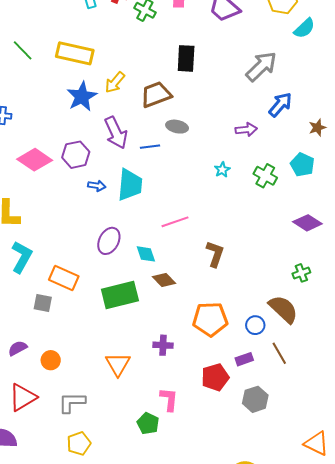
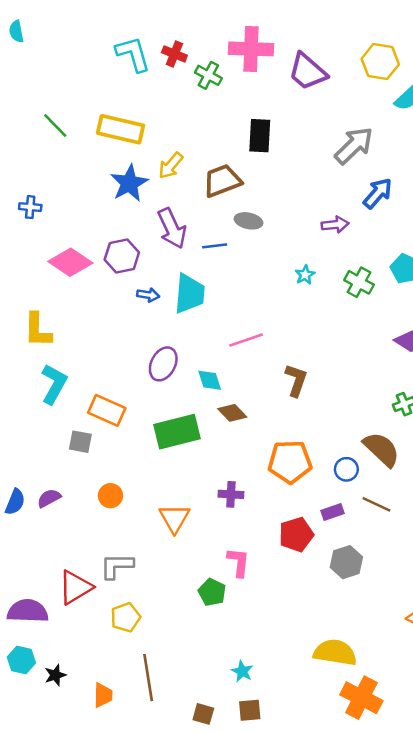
brown line: (279, 353) -> (376, 504), turned -35
orange circle: (51, 360) -> (110, 496), moved
red triangle: (23, 397) -> (75, 587), moved

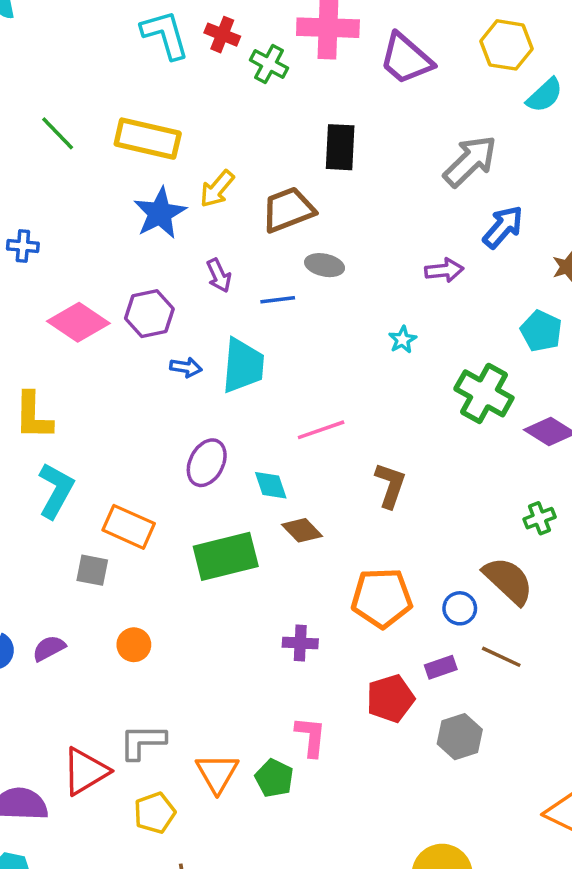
purple arrow: (172, 228) -> (219, 276), size x0.6
green cross: (359, 282) -> (484, 393), moved, size x1.4
orange triangle: (174, 518) -> (217, 773), moved

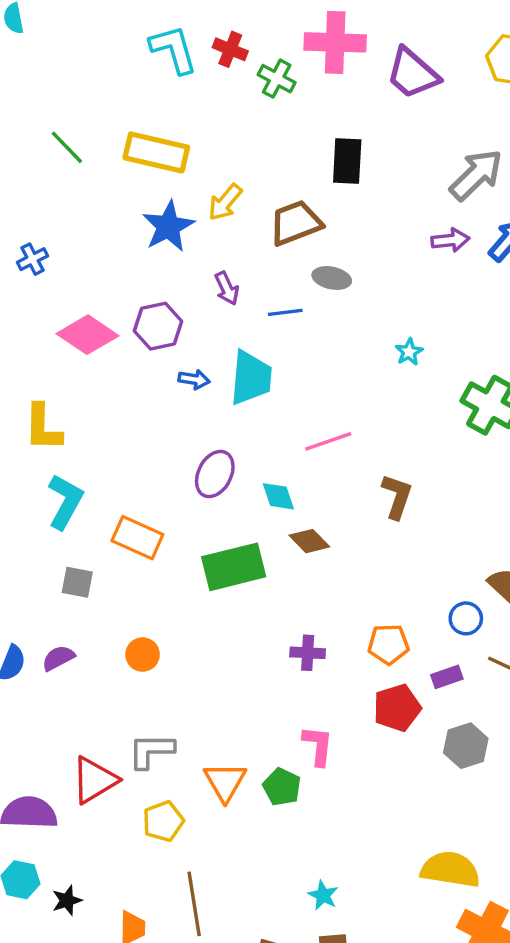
blue cross: (23, 246) -> (33, 259), turned -32
purple arrow: (444, 270) -> (450, 240), moved
gray square: (92, 570) -> (77, 582), moved
orange pentagon: (382, 598) -> (388, 644), moved, size x0.7

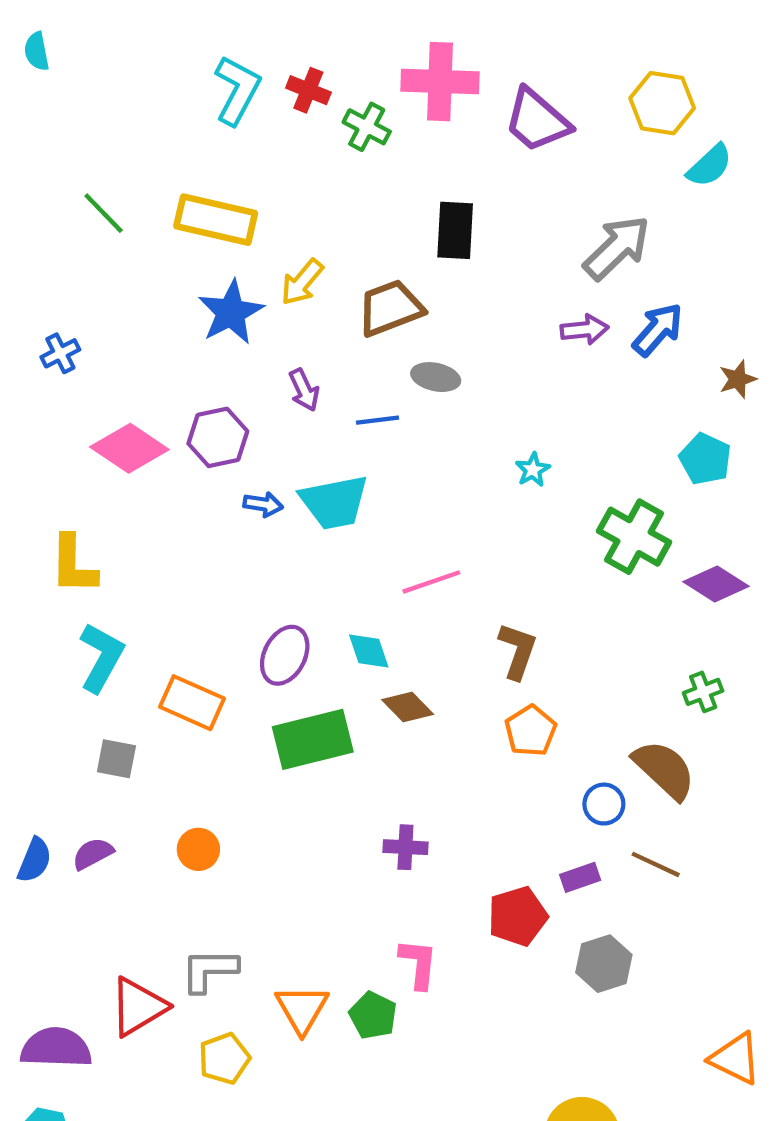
cyan L-shape: (174, 49) -> (237, 90), turned 44
cyan trapezoid: (251, 378) -> (334, 502), turned 74
purple ellipse: (215, 474) -> (285, 655), moved
orange pentagon: (388, 644) -> (531, 731), moved, turned -30

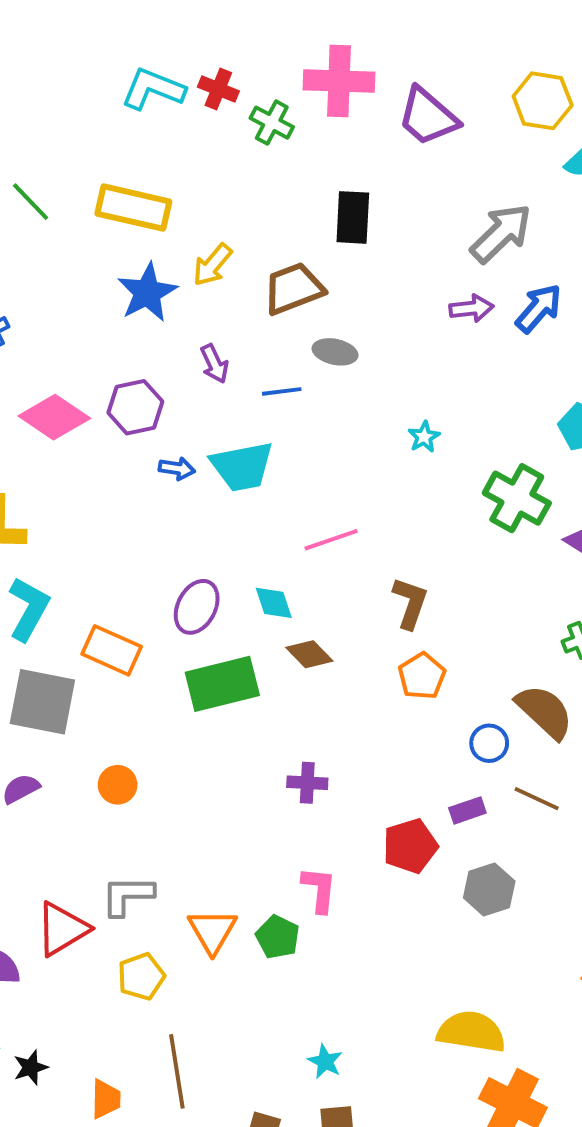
cyan L-shape: (237, 90) -> (153, 89), turned -96
gray square: (116, 759) -> (42, 702), size x1.8

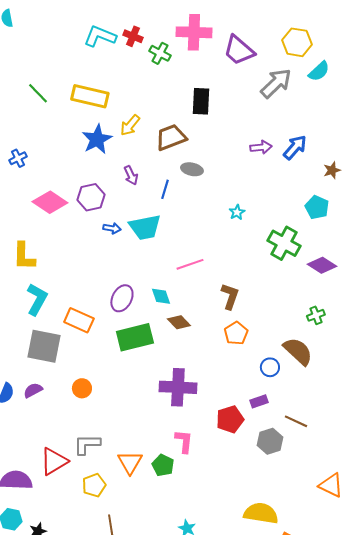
gray arrow: (501, 233) -> (276, 83), moved
blue line: (282, 391) -> (165, 189), turned -66
purple cross: (307, 783) -> (178, 387), size x1.8
brown line: (537, 799) -> (296, 421), moved

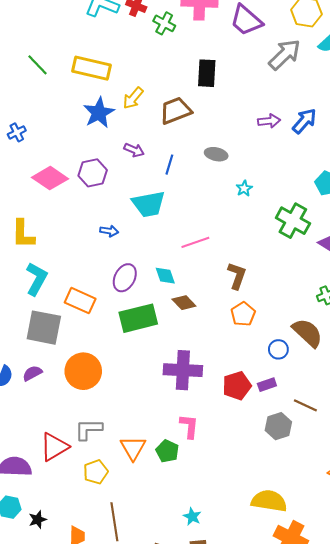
gray ellipse: (192, 169) -> (216, 154), moved
purple arrow: (131, 175) -> (134, 150), turned -42
blue arrow: (112, 228) -> (109, 231), moved
orange circle: (82, 388) -> (83, 371), size x1.8
red pentagon: (230, 419) -> (237, 386), moved

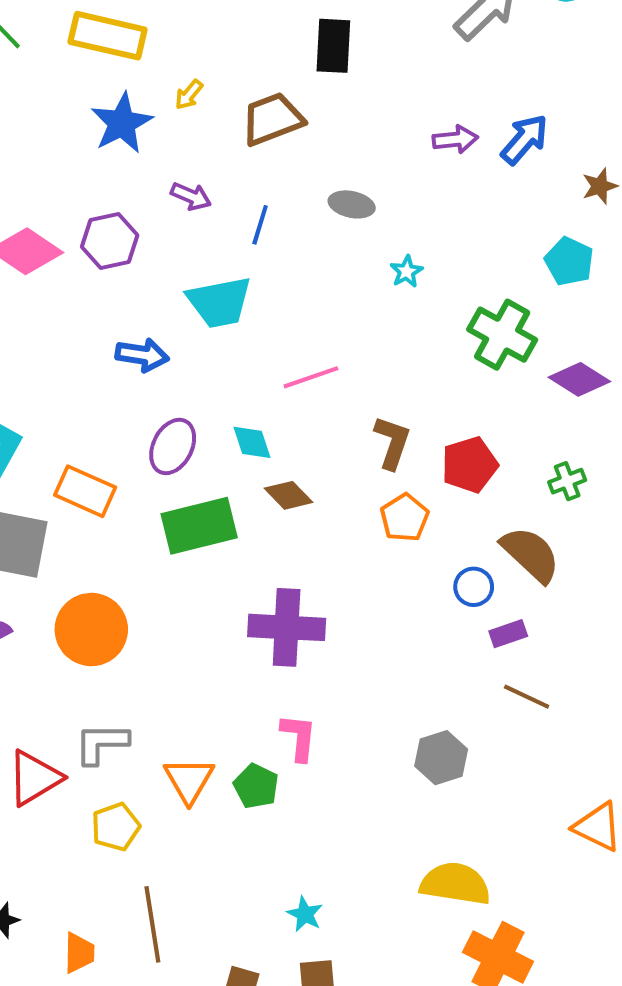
yellow arrow: (133, 98) -> (189, 95), size x0.7
blue arrow: (109, 231) -> (142, 355), size x1.4
purple rectangle: (267, 385) -> (508, 634), moved
red pentagon: (237, 386) -> (470, 465), moved
gray hexagon: (278, 426) -> (441, 758), moved

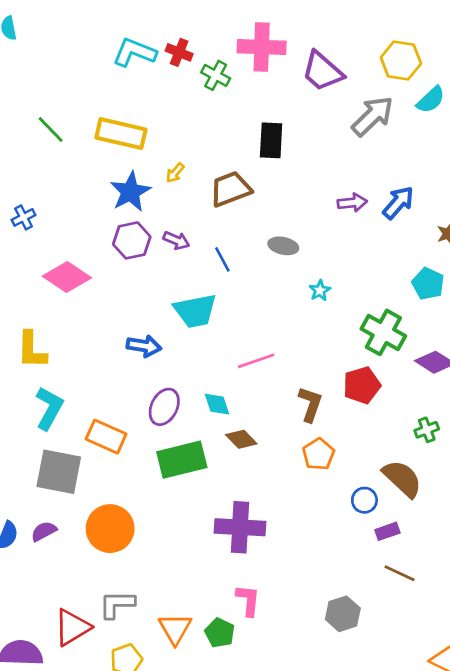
blue line: (260, 225) -> (222, 259), turned -45
purple hexagon: (110, 241) -> (132, 240), moved
red pentagon: (470, 465) -> (362, 385), moved

